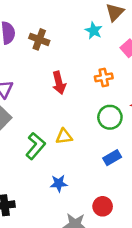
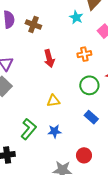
green L-shape: (35, 146) -> (29, 129), moved
blue rectangle: (112, 158) -> (91, 117), turned 72
blue star: (59, 183) -> (54, 131), moved

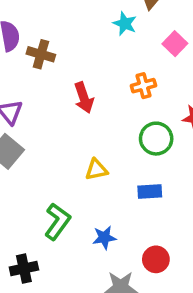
brown cross: (33, 25) -> (41, 54), moved
blue rectangle: (91, 117) -> (150, 191), moved, turned -40
blue star: (54, 131) -> (104, 238), moved

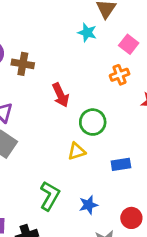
orange cross: (143, 86) -> (120, 75), moved
green circle: (156, 139) -> (93, 122), moved

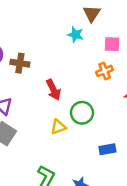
pink square: (129, 44) -> (112, 44), turned -35
yellow triangle: (77, 151) -> (58, 127), moved

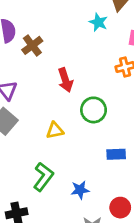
brown cross: (20, 63) -> (32, 45), turned 36
yellow triangle: (58, 127) -> (55, 130), moved

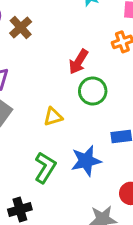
red arrow: (65, 80) -> (78, 62), moved, turned 55
blue star: (80, 190) -> (86, 161), moved, size x1.5

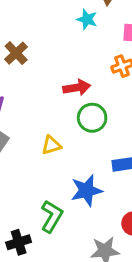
red arrow: (78, 62) -> (77, 88), turned -130
green L-shape: (45, 168) -> (52, 216), moved

